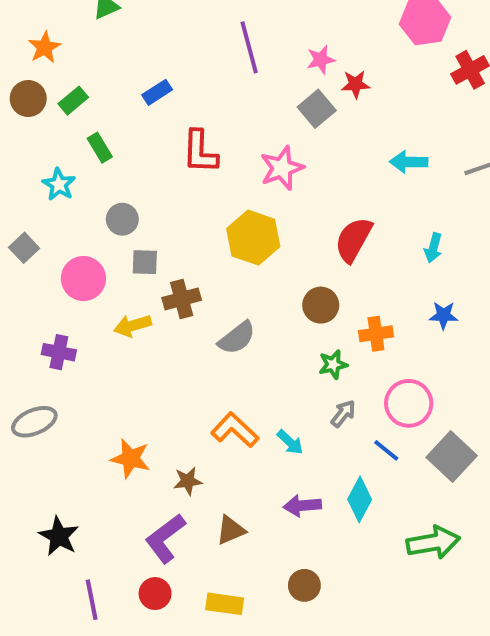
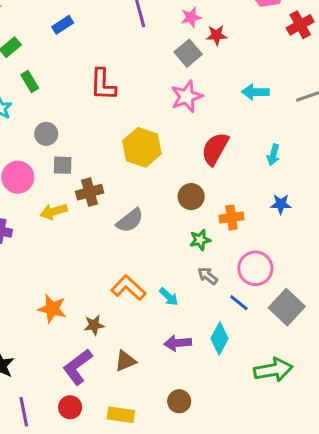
blue rectangle: (157, 92) -> (63, 25), moved
pink star: (282, 168) -> (187, 96), moved
gray arrow: (343, 414) -> (208, 276), turned -90

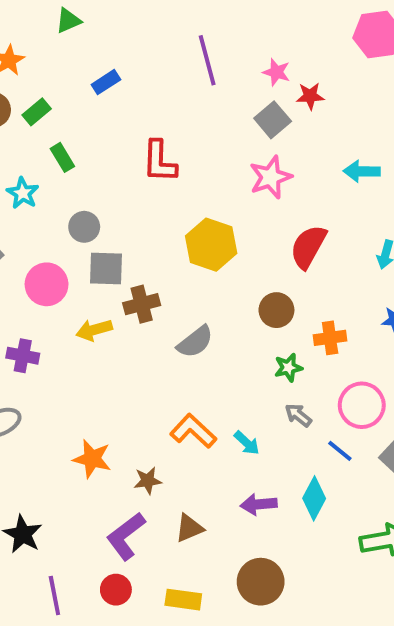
pink star: (191, 17) -> (276, 72), turned 30
gray square: (63, 165) -> (106, 268), size x1.4
brown circle: (179, 401) -> (261, 582), size x1.5

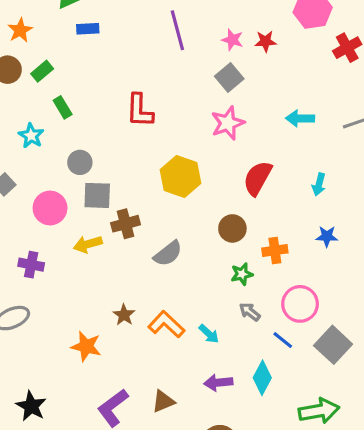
blue rectangle: (106, 82) -> (88, 29), moved, turned 30
red star: (310, 96) -> (265, 41), moved
brown star: (148, 481) -> (124, 315), moved, turned -30

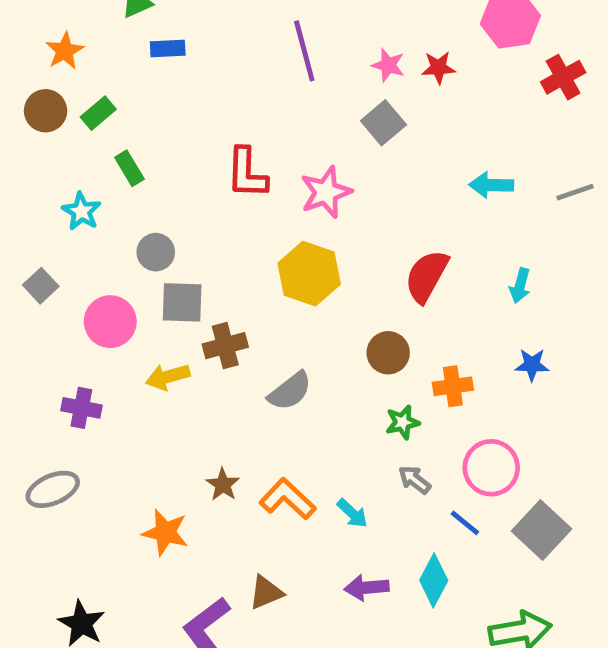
pink star: (228, 123) -> (326, 192), moved
brown triangle: (163, 401) -> (266, 592), moved

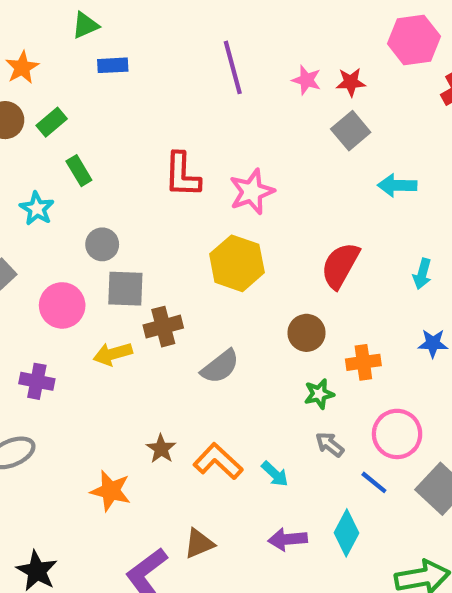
gray square: (383, 123) -> (351, 131), moved

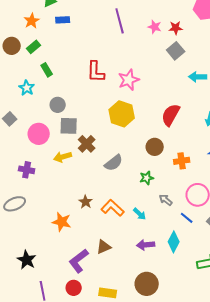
orange star: (22, 67) -> (32, 21), moved
brown cross: (163, 327) -> (87, 144), turned -30
green star: (319, 394) -> (147, 178), moved

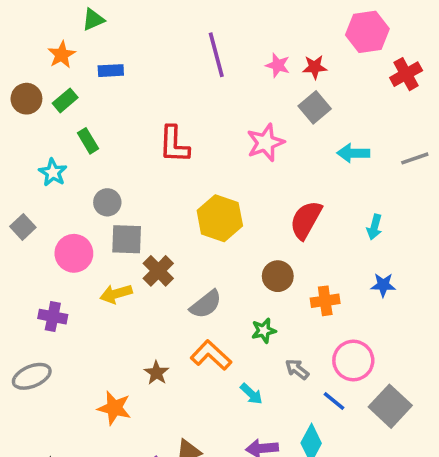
blue rectangle: (63, 20) -> (111, 71), moved
pink star: (129, 80) -> (265, 143), moved
orange L-shape: (113, 208) -> (211, 355), moved

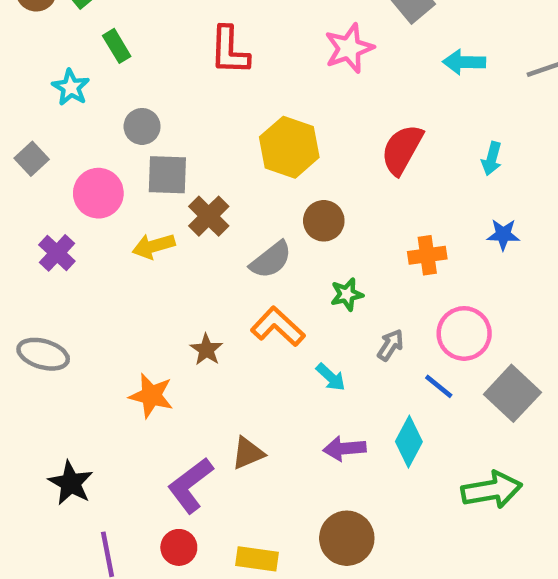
brown circle: (278, 276) -> (324, 221), moved
purple cross: (53, 317) -> (57, 253), moved, turned 32
gray arrow: (297, 369) -> (390, 345), turned 85
gray ellipse: (32, 376) -> (43, 354), turned 39

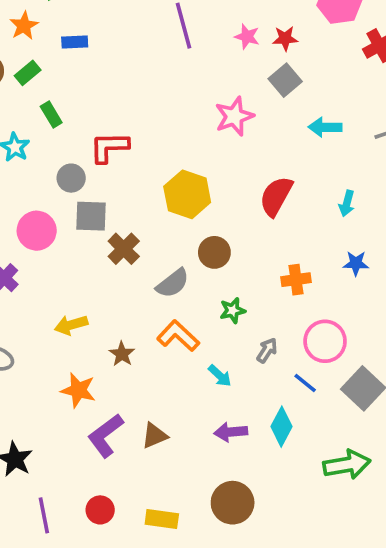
red L-shape: (229, 51) -> (109, 147), moved, turned 87
yellow arrow: (154, 246) -> (71, 325), moved
purple L-shape: (190, 485) -> (106, 436), moved

